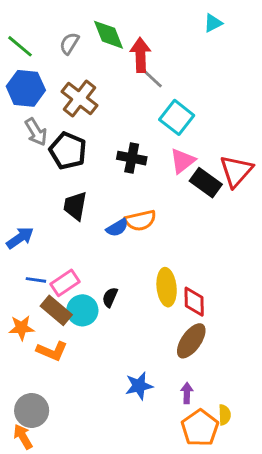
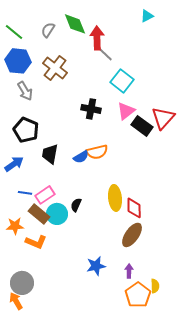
black pentagon: (68, 151) -> (26, 130), moved
black trapezoid: (75, 206) -> (50, 154), moved

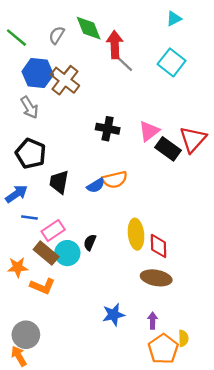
blue hexagon: (18, 61) -> (38, 73), moved
cyan square: (122, 81) -> (172, 62), moved
blue line: (25, 193) -> (29, 218), moved
brown ellipse: (132, 235) -> (156, 278), turned 65

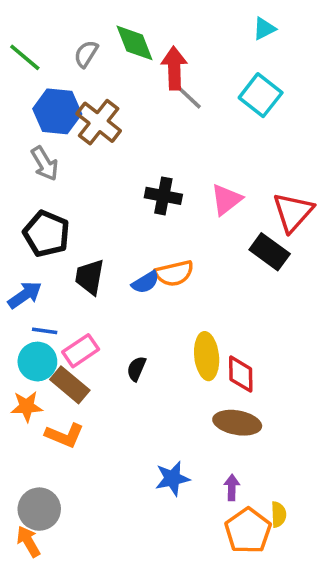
black rectangle: (168, 149) -> (270, 252), moved
cyan circle: (67, 253) -> (37, 362), moved

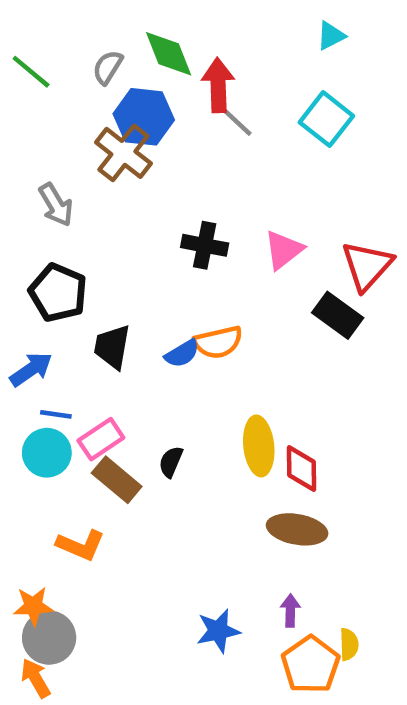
blue hexagon: (57, 111) -> (144, 117), moved
brown rectangle: (70, 385) -> (117, 480), moved
orange star: (27, 406) -> (33, 606), moved
blue star: (172, 478) -> (218, 631), moved

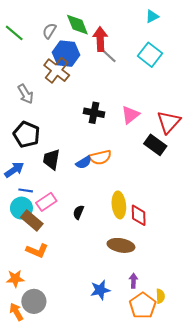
brown rectangle: (117, 480) -> (32, 221), moved
brown ellipse: (297, 529) -> (121, 245), moved
gray circle: (49, 638) -> (34, 301), moved

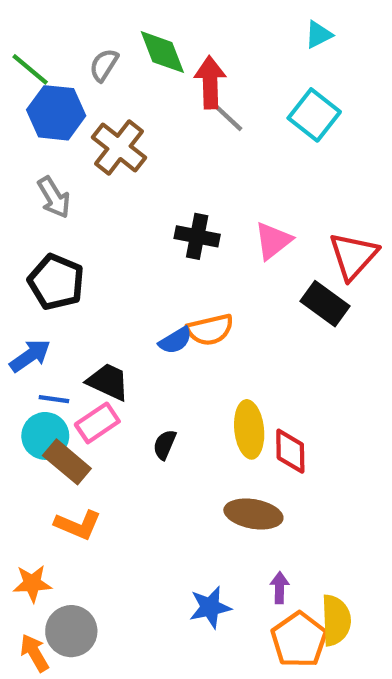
blue hexagon: (66, 54) -> (56, 113), moved
black trapezoid: (52, 159) -> (108, 382), moved, turned 105
yellow semicircle: (160, 296) -> (336, 620), size x1.6

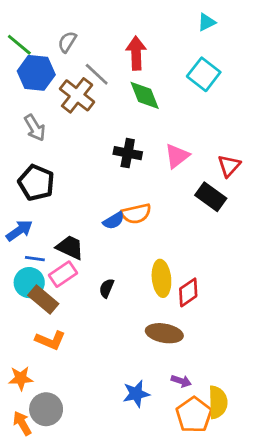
green diamond: (162, 52) -> (145, 95), moved
gray line: (225, 115) -> (97, 74), moved
red triangle: (353, 256) -> (229, 166), size x0.7
red diamond: (290, 451) -> (188, 292), turned 56
purple arrow: (279, 588) -> (181, 381), turned 108

